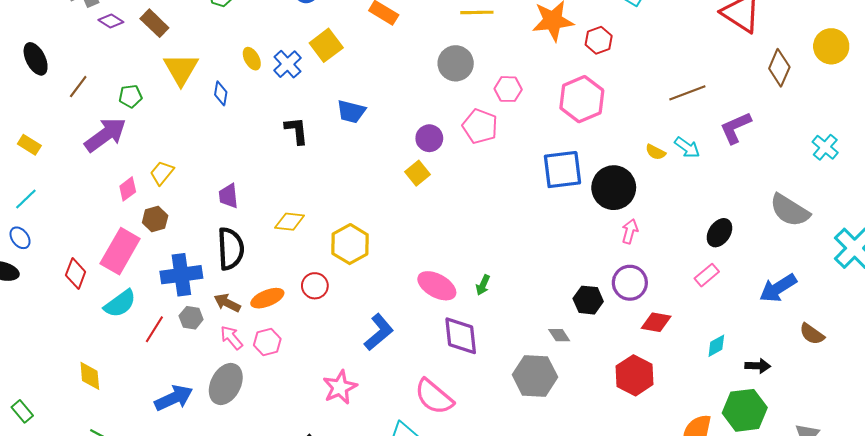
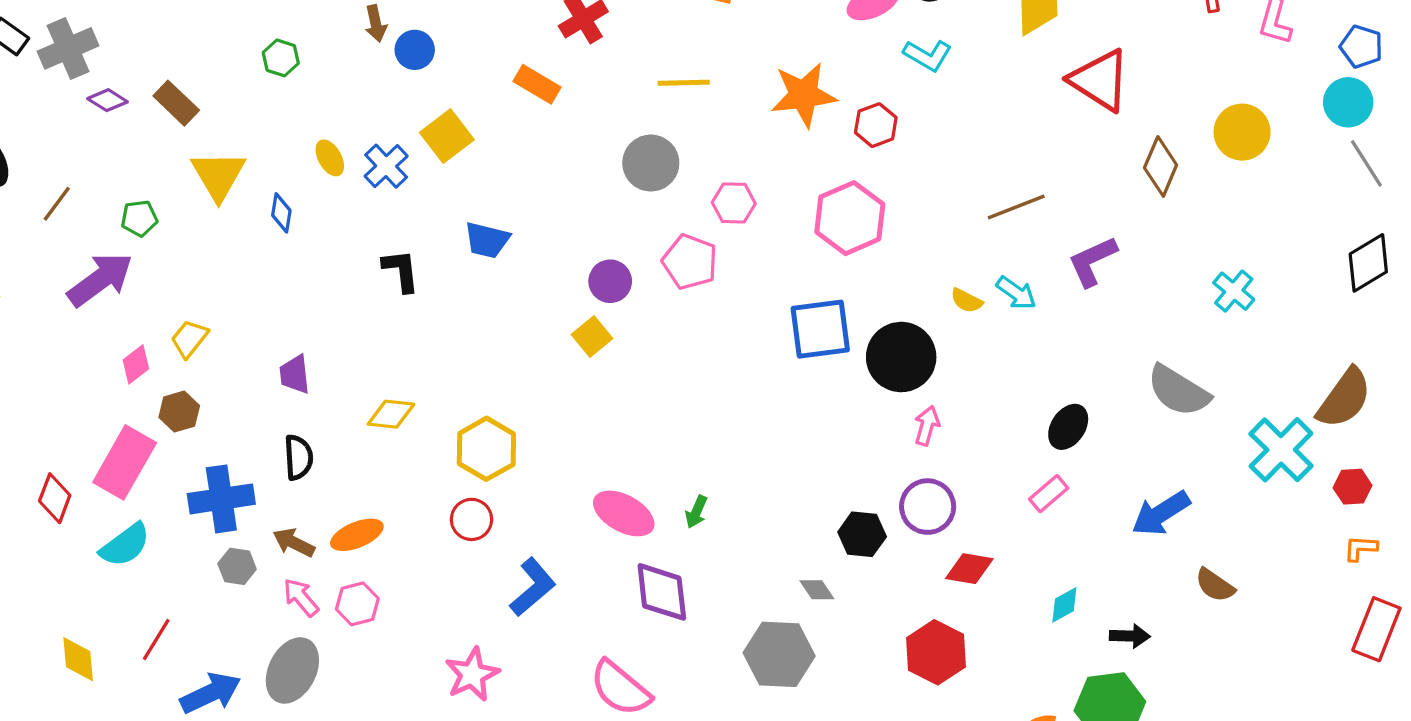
black semicircle: (231, 249) -> (299, 457), size x0.7
red circle: (315, 286) -> (472, 519), moved
red line: (154, 329) -> (156, 640), moved

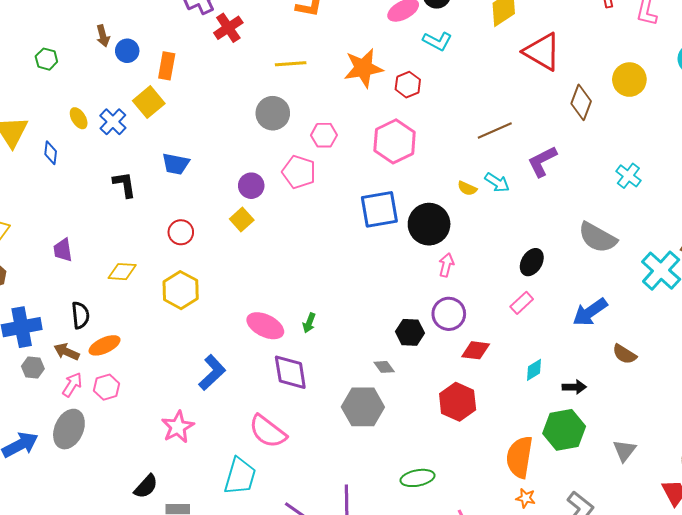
orange rectangle: (537, 84) -> (167, 66), moved, turned 72
black semicircle: (299, 457) -> (80, 315), moved
red circle: (472, 519) -> (181, 232), moved
pink arrow: (301, 597) -> (72, 385), turned 75

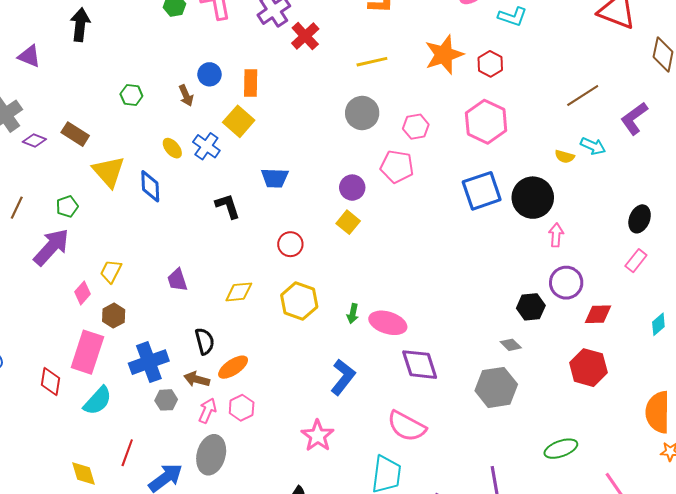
brown arrow: (103, 36) -> (186, 95), moved
blue diamond: (51, 153) -> (150, 186), size x1.4
green arrow: (309, 323) -> (353, 314), moved

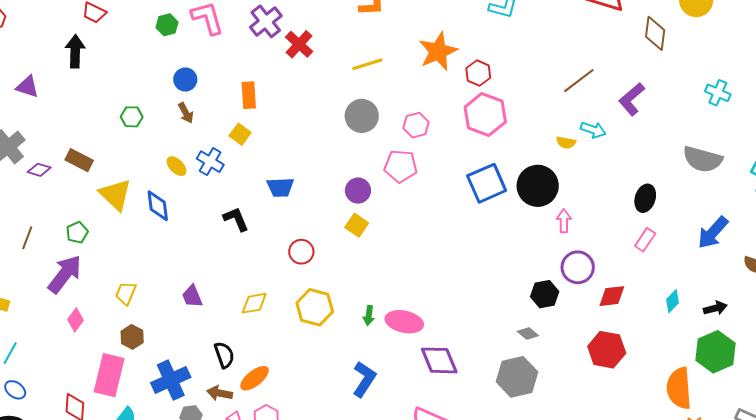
red hexagon: (490, 64) -> (478, 73), moved
blue circle: (209, 74) -> (185, 80), moved
yellow square: (239, 121) -> (240, 134), size x0.7
pink diamond: (82, 293) -> (75, 320), moved

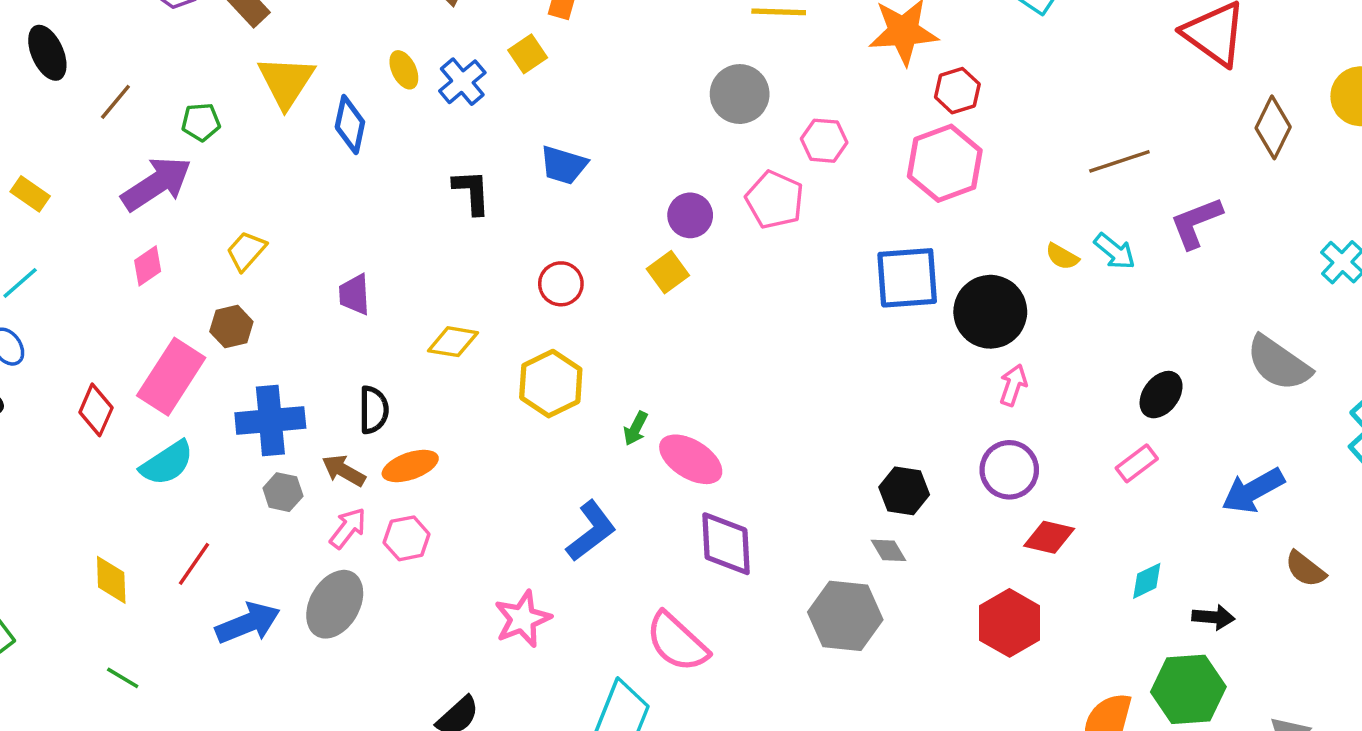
black hexagon: (545, 294) -> (904, 491), moved

